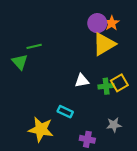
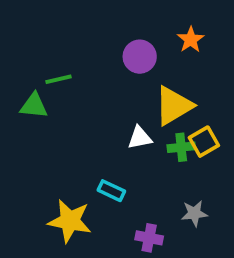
purple circle: (97, 23) -> (140, 57), moved
yellow triangle: (104, 44) -> (174, 106), moved
green triangle: (20, 62) -> (34, 106), turned -42

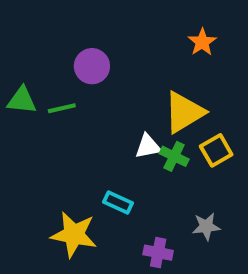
purple circle: (140, 57) -> (92, 66), moved
green line: (58, 79) -> (62, 108), moved
green triangle: (34, 106) -> (22, 100), moved
green cross: (181, 147) -> (174, 156), moved, turned 32

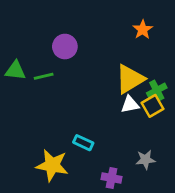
white triangle: (148, 146) -> (130, 105), moved
green cross: (174, 156) -> (157, 90), moved, turned 36

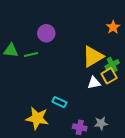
orange star: (143, 30) -> (113, 27), moved
white triangle: (130, 105) -> (94, 83), moved
gray star: (145, 160) -> (101, 123), moved

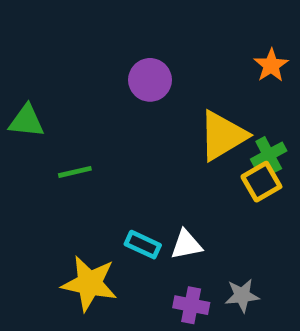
purple circle: (46, 33) -> (150, 80), moved
green line: (31, 54) -> (75, 172), moved
white triangle: (94, 83) -> (186, 245), moved

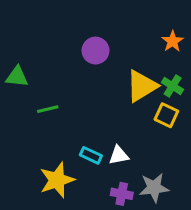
green cross: (269, 155) -> (173, 86), moved, turned -30
yellow square: (261, 182) -> (166, 115), turned -35
yellow star: (89, 283) -> (57, 180), turned -30
gray star: (242, 295) -> (154, 188), size x1.4

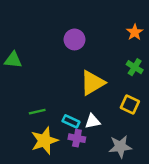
yellow triangle: (142, 86) -> (93, 83), moved
green line: (48, 109) -> (37, 112), moved
yellow square: (166, 115) -> (130, 104), moved
purple cross: (122, 194) -> (77, 138), moved

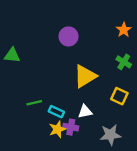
cyan rectangle: (71, 121) -> (56, 112), moved
yellow star: (44, 141) -> (57, 129), moved, size x0.7

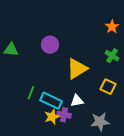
purple circle: (68, 36) -> (50, 45), moved
green line: (34, 103) -> (31, 93), turned -56
cyan rectangle: (56, 112) -> (51, 101), size x1.5

